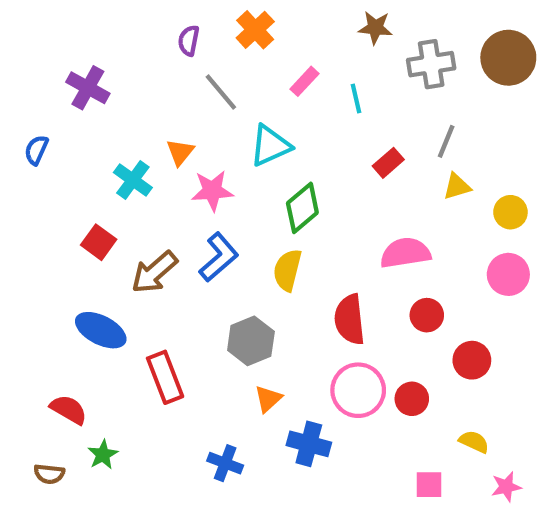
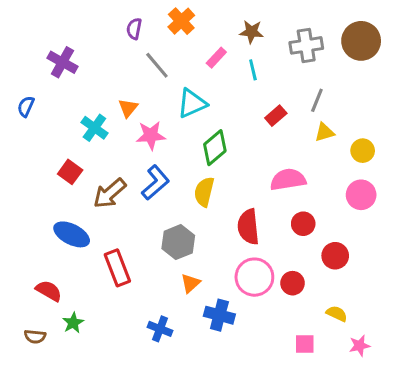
brown star: (375, 28) -> (251, 32), moved

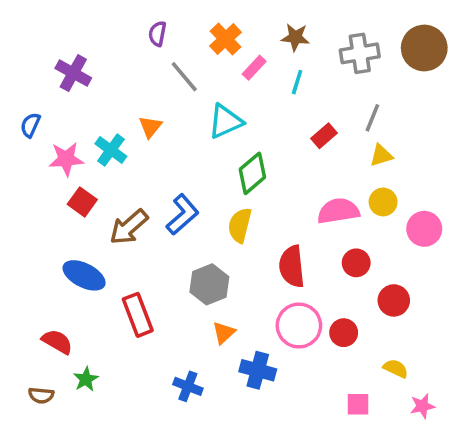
orange cross: (181, 21) -> (226, 39), moved
cyan line: (253, 70) -> (297, 82), turned 30
pink star: (151, 135) -> (66, 159), moved
yellow circle: (363, 151) -> (383, 202), moved

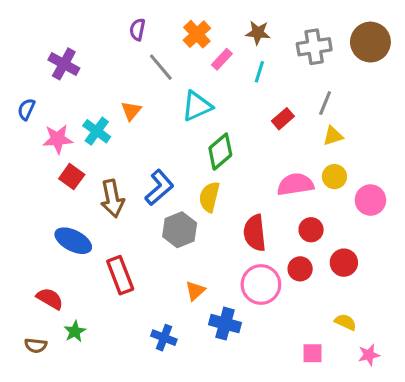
brown arrow: (129, 227) -> (112, 198), turned -60
gray hexagon: (209, 284) -> (180, 230), moved
red circle: (344, 333) -> (300, 269), moved

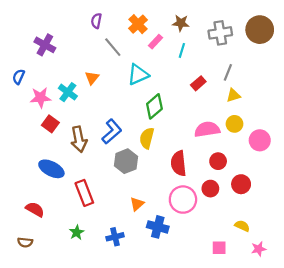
green star: (75, 331) -> (77, 232), moved
blue cross: (164, 338) -> (115, 237), turned -35

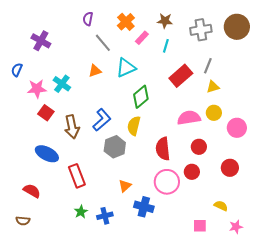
orange triangle: (92, 78) -> (95, 71), moved, turned 32
red rectangle: (198, 83) -> (181, 76), size x1.6
red circle: (241, 184) -> (230, 168), moved
green star: (77, 232) -> (81, 212), moved

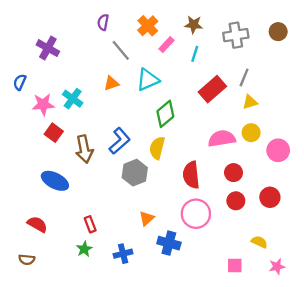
brown circle: (237, 27) -> (278, 32), size x0.6
red circle: (192, 172) -> (236, 201), moved
red rectangle: (77, 176) -> (90, 224), moved, size x0.6
green star: (81, 212) -> (84, 249), moved

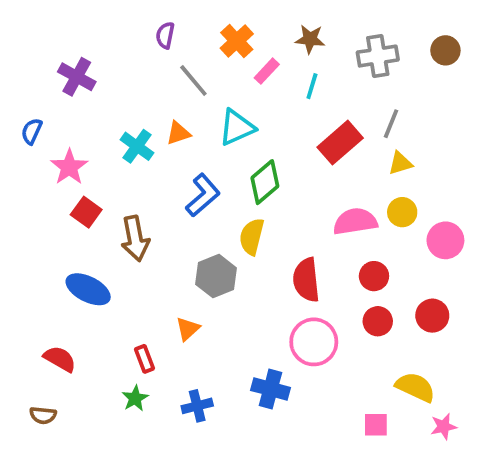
cyan cross: (73, 99) -> (137, 146), moved
pink star: (43, 104) -> (69, 167), turned -30
blue L-shape: (120, 141) -> (203, 195), moved
orange triangle: (147, 218) -> (188, 329), moved
yellow semicircle: (259, 242) -> (415, 387), size x1.5

